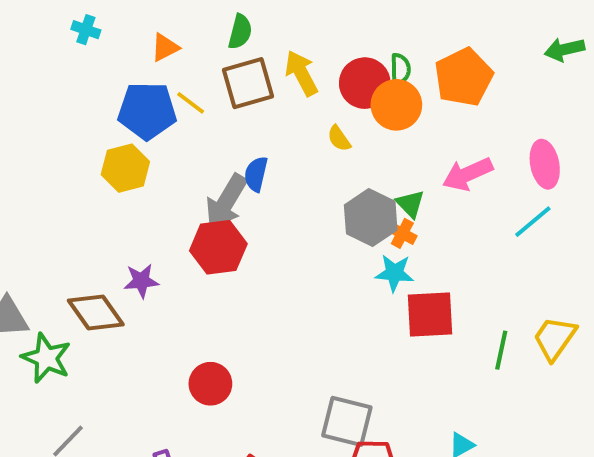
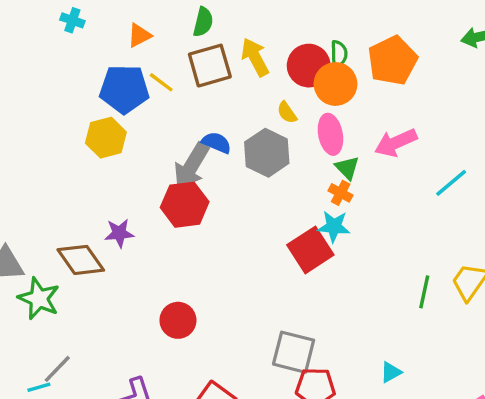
pink ellipse: (545, 164) -> (330, 134), moved
blue semicircle: (256, 174) -> (217, 143), turned 100
gray hexagon: (371, 218) -> (267, 153), moved
red square: (430, 315) -> (310, 250), moved, turned -30

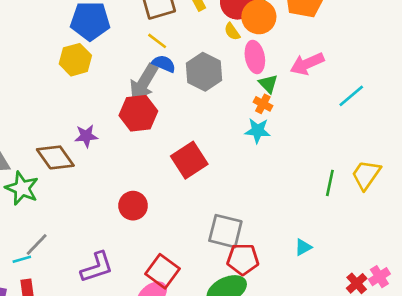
yellow line: (161, 82) -> (157, 41), moved
yellow semicircle: (287, 112) -> (232, 32), moved
red square: (310, 250) -> (189, 160), moved

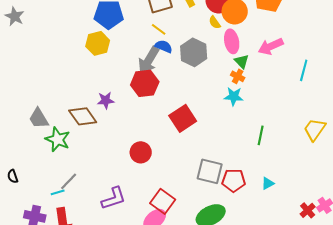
cyan line: (351, 96) -> (304, 70), turned -35
green line: (330, 183) -> (261, 135), moved
red pentagon: (243, 259) -> (234, 180), moved

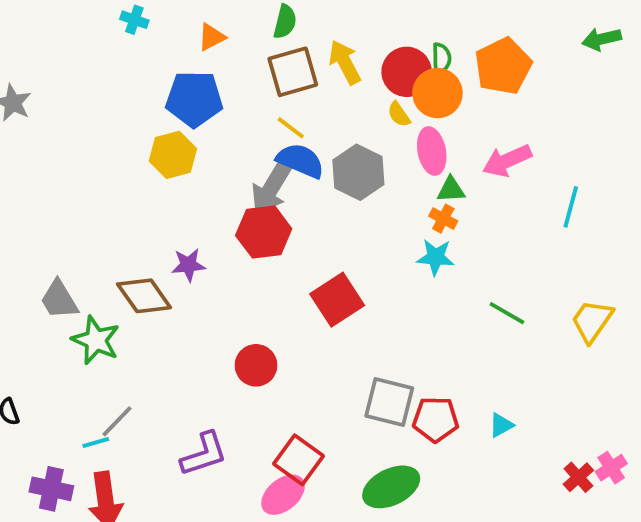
blue semicircle: (164, 46) -> (300, 161), size x1.4
green triangle: (242, 61) -> (451, 190), turned -49
green line: (261, 135) -> (507, 313), moved, turned -72

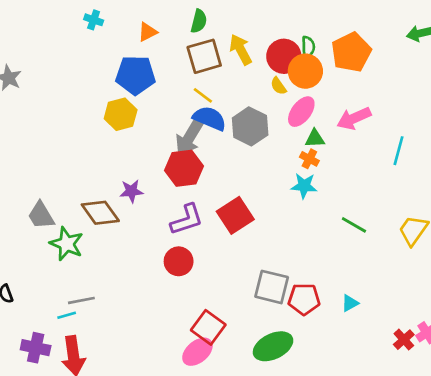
pink ellipse: (432, 151) -> (301, 112), turned 48
gray line: (117, 421) -> (81, 300), turned 35
purple L-shape: (204, 454) -> (187, 219), moved

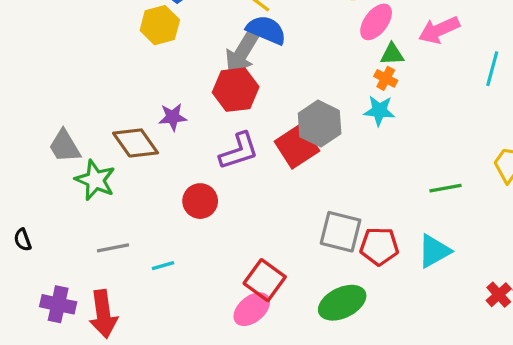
gray hexagon: (250, 126) -> (320, 124), moved
green line: (354, 225) -> (445, 188), moved, turned -40
red circle: (179, 261) -> (200, 201), moved
cyan triangle: (350, 303) -> (434, 251), size x1.6
cyan line: (67, 315) -> (163, 266), moved

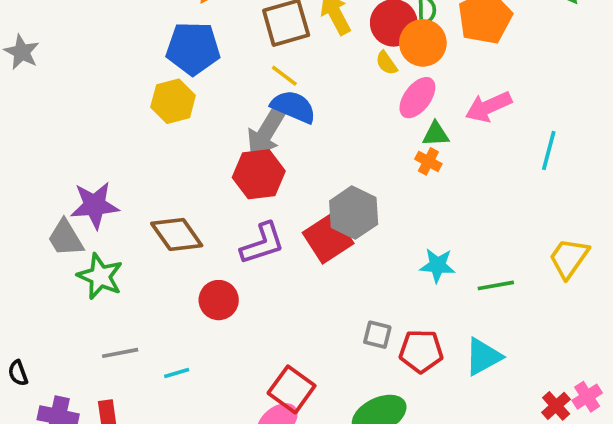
cyan star: (379, 111) -> (437, 265), moved
purple star: (173, 117) -> (95, 205), moved, size x1.5
brown diamond: (136, 143) -> (177, 234), moved
gray square: (341, 232) -> (377, 335), size x0.6
black semicircle: (23, 240) -> (18, 373), moved

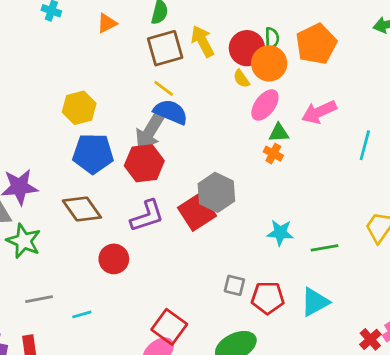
blue pentagon: (193, 48) -> (93, 154), moved

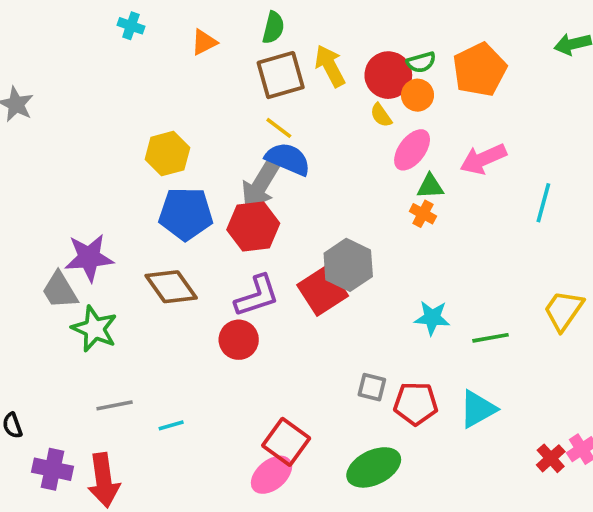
green semicircle: (272, 38) -> (421, 62), turned 75
orange circle: (269, 63) -> (417, 95), size x0.7
red circle: (114, 259) -> (239, 340), moved

